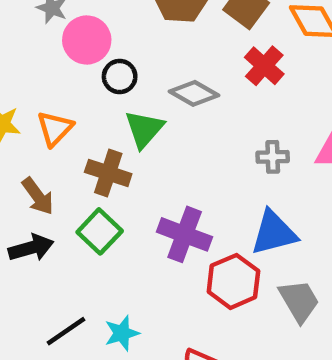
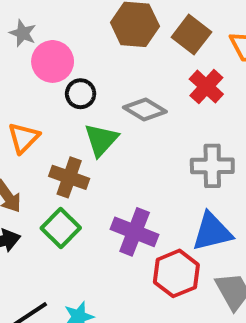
gray cross: (273, 157) -> (212, 166), size x1.5

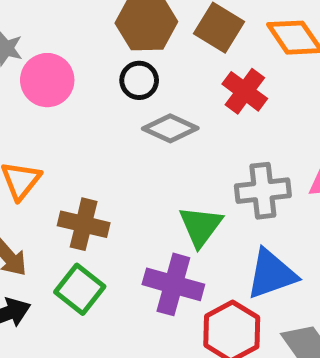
black circle: (81, 94) -> (139, 80), moved
green triangle: (101, 140) -> (201, 226), moved

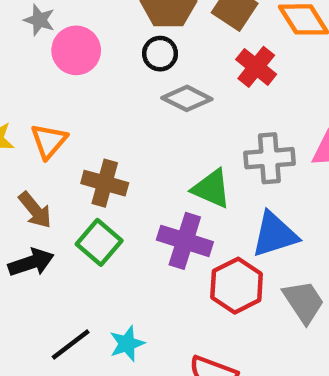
green triangle: (201, 226) -> (211, 189), turned -45

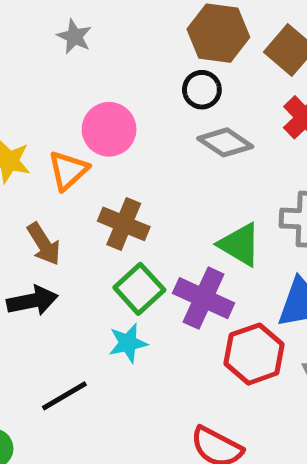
pink circle: (76, 50) -> (109, 129), moved
green square: (99, 242) -> (139, 289), moved
cyan star: (127, 344) -> (128, 343), moved

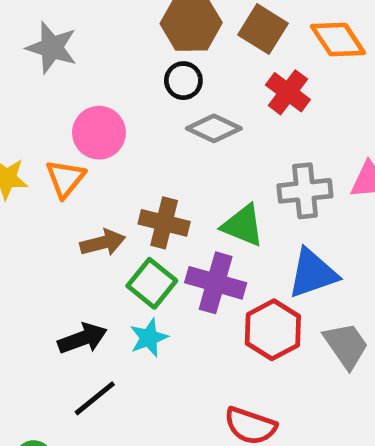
gray star: (74, 37) -> (52, 48), size x1.5
brown cross: (124, 224) -> (164, 223), moved
brown arrow: (44, 244) -> (103, 243), moved, turned -63
black arrow: (32, 301) -> (83, 338), moved

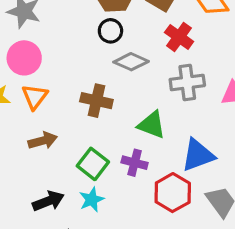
pink circle: (99, 133) -> (24, 58), moved
gray cross: (305, 191) -> (187, 82), moved
brown cross: (164, 223) -> (96, 101), moved
brown arrow: (103, 243) -> (43, 141), moved
purple cross: (216, 283) -> (135, 163), size x0.7

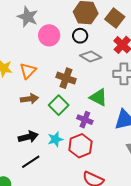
pink circle: (24, 58) -> (49, 35), moved
green square: (93, 164) -> (59, 105), moved
red hexagon: (173, 193) -> (80, 146), moved

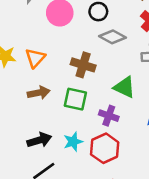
green square: (59, 105) -> (75, 99), turned -30

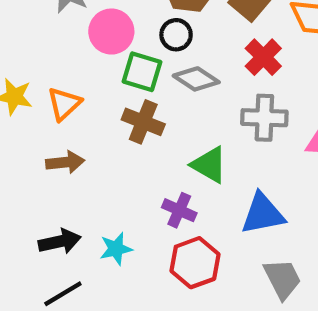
green square: (75, 99) -> (142, 72), moved
red hexagon: (105, 148) -> (195, 263), moved

